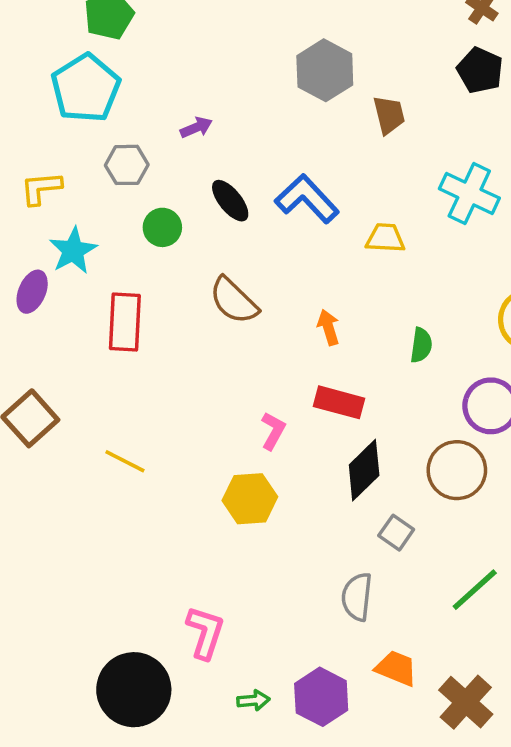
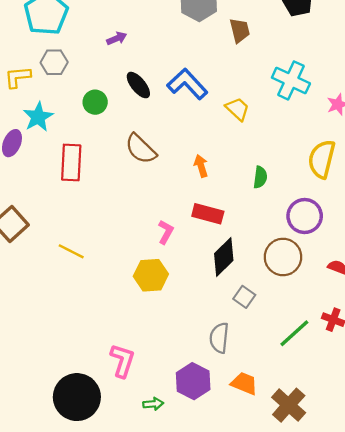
gray hexagon: (127, 165) -> (54, 62), moved
yellow trapezoid: (385, 238) -> (237, 109), turned 40
purple hexagon: (321, 697) -> (193, 381), moved

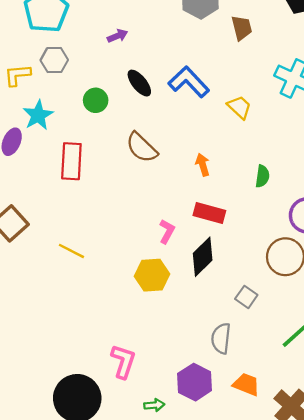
black diamond: (224, 257) -> (203, 257), moved

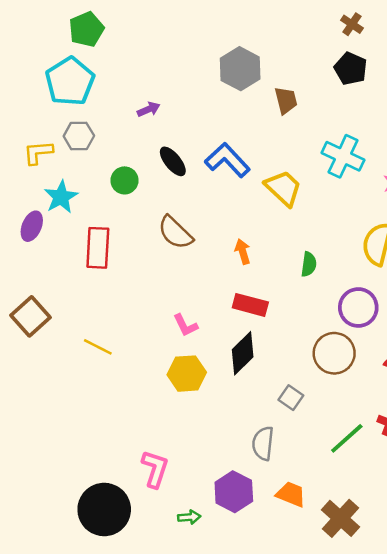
yellow trapezoid: (239, 107) -> (283, 188), size x1.4
pink L-shape: (167, 231) -> (185, 325), moved, turned 125

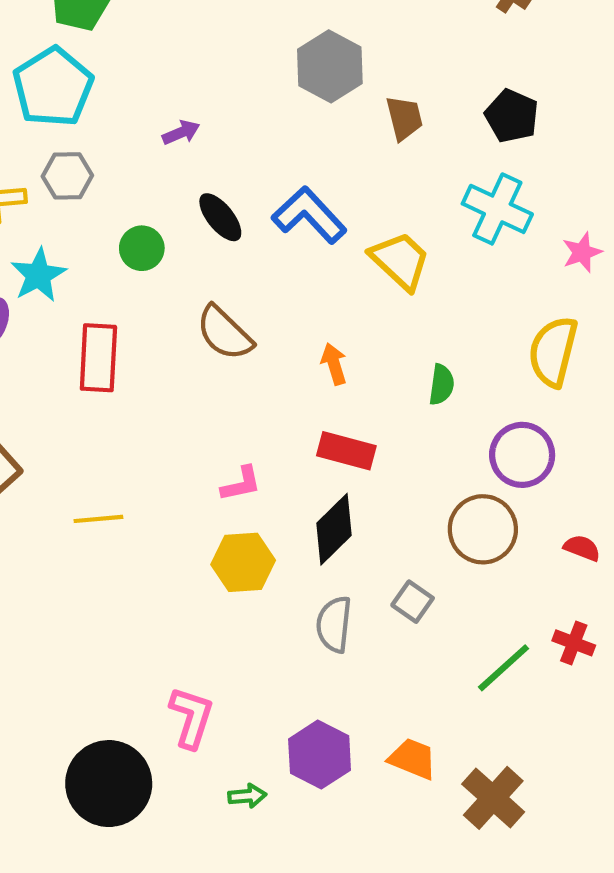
black pentagon: (351, 69) -> (512, 116), moved
pink L-shape: (185, 325) -> (241, 484), turned -76
yellow line: (98, 347) -> (98, 519), turned -32
gray semicircle: (263, 443) -> (334, 624), moved

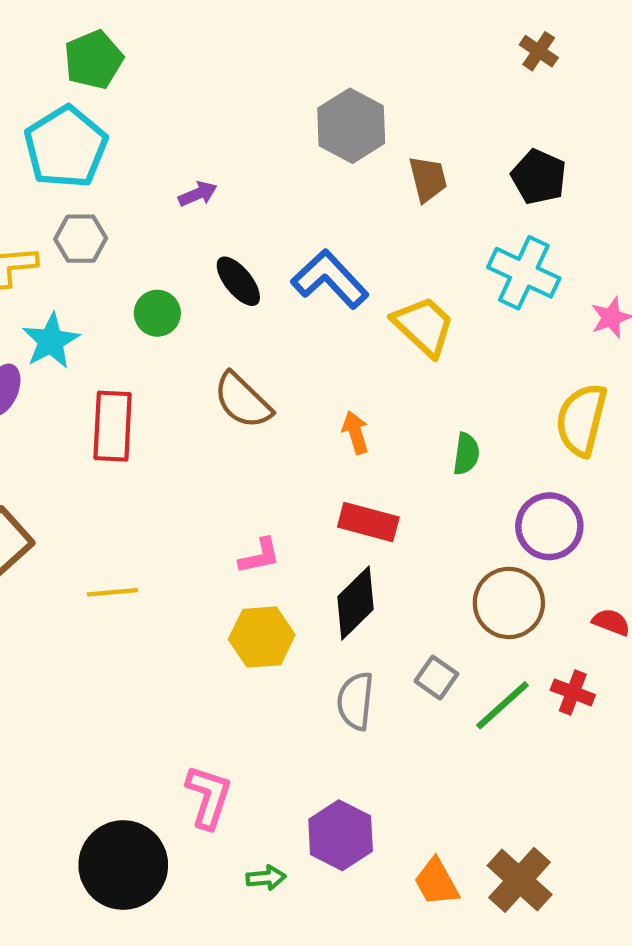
red cross: (574, 643) -> (573, 692), moved
green line: (503, 668) -> (502, 705), moved
orange trapezoid: (413, 759) -> (436, 882), moved, turned -141

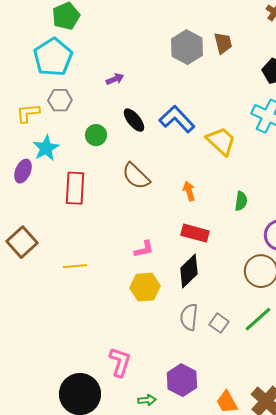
brown trapezoid: (428, 179) -> (223, 43), moved
gray square: (436, 678) -> (219, 323), moved

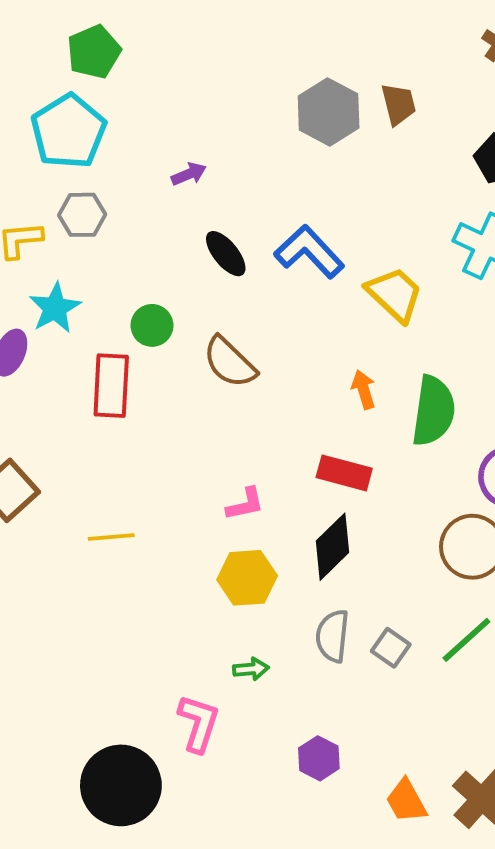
green circle: (96, 135) -> (152, 325), moved
orange arrow: (189, 191) -> (364, 389), moved
green semicircle: (241, 201) -> (433, 411), size x1.8
purple hexagon: (182, 380) -> (319, 758), size x0.7
green arrow: (147, 400) -> (251, 669), moved

